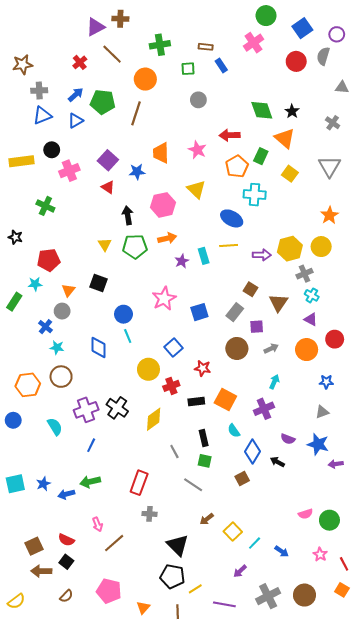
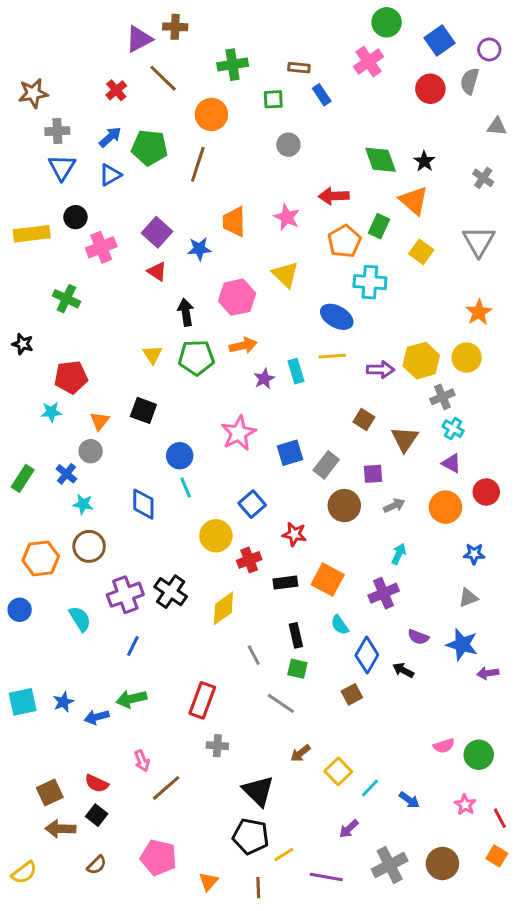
blue triangle: (42, 115) -> (62, 167), turned -36
green rectangle: (14, 302) -> (23, 478), moved
gray rectangle: (235, 312) -> (326, 465), moved

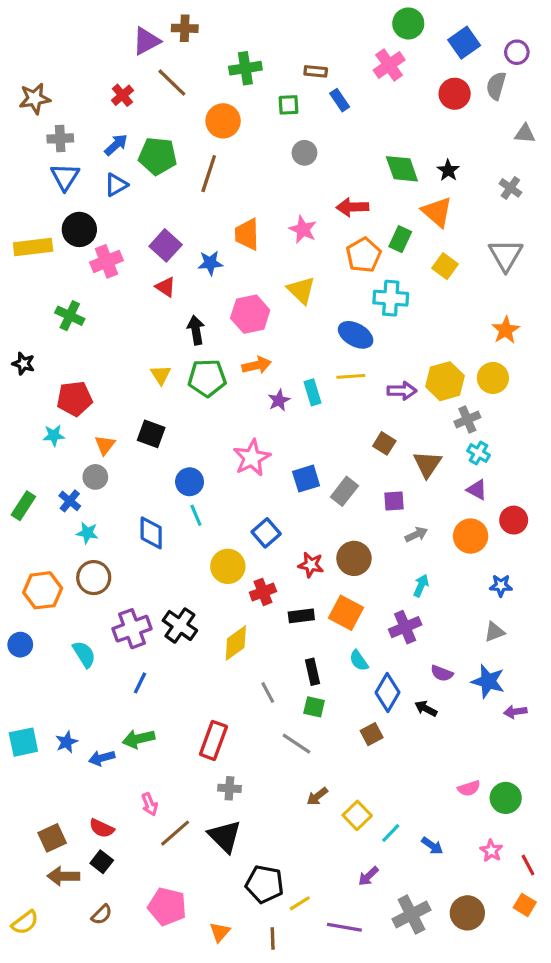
black circle: (75, 217) -> (79, 229), size x1.4
brown circle: (344, 506) -> (354, 558), moved
black triangle: (258, 791) -> (225, 836), moved

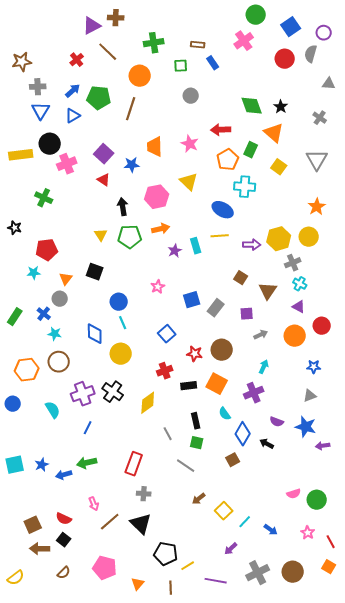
pink star: (252, 458) -> (158, 287), size x0.6
yellow circle: (228, 566) -> (121, 354), moved

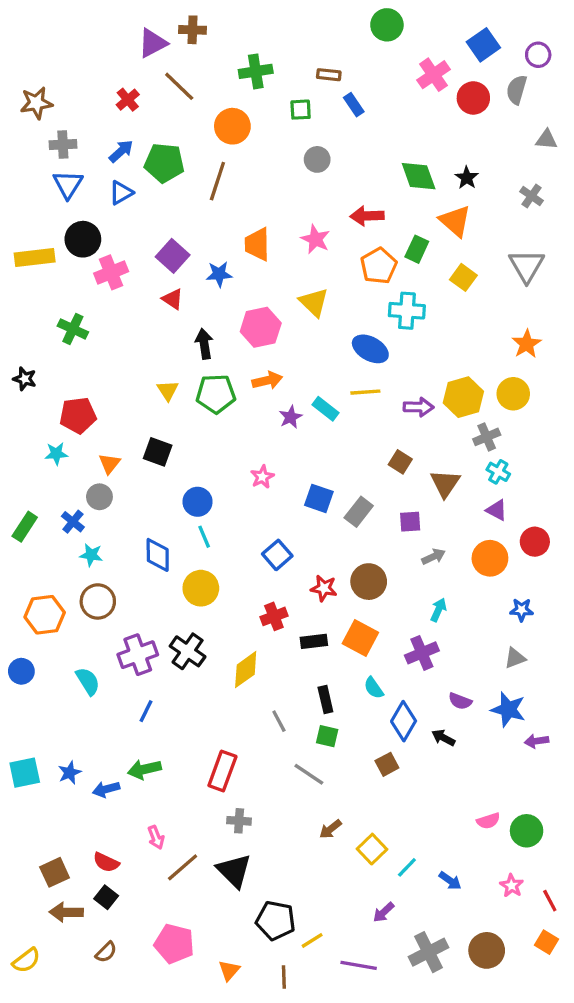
green circle: (256, 15) -> (387, 25), moved
pink cross: (244, 41) -> (433, 75), moved
cyan rectangle: (196, 246) -> (325, 409), turned -35
blue square: (192, 300) -> (319, 498), turned 36

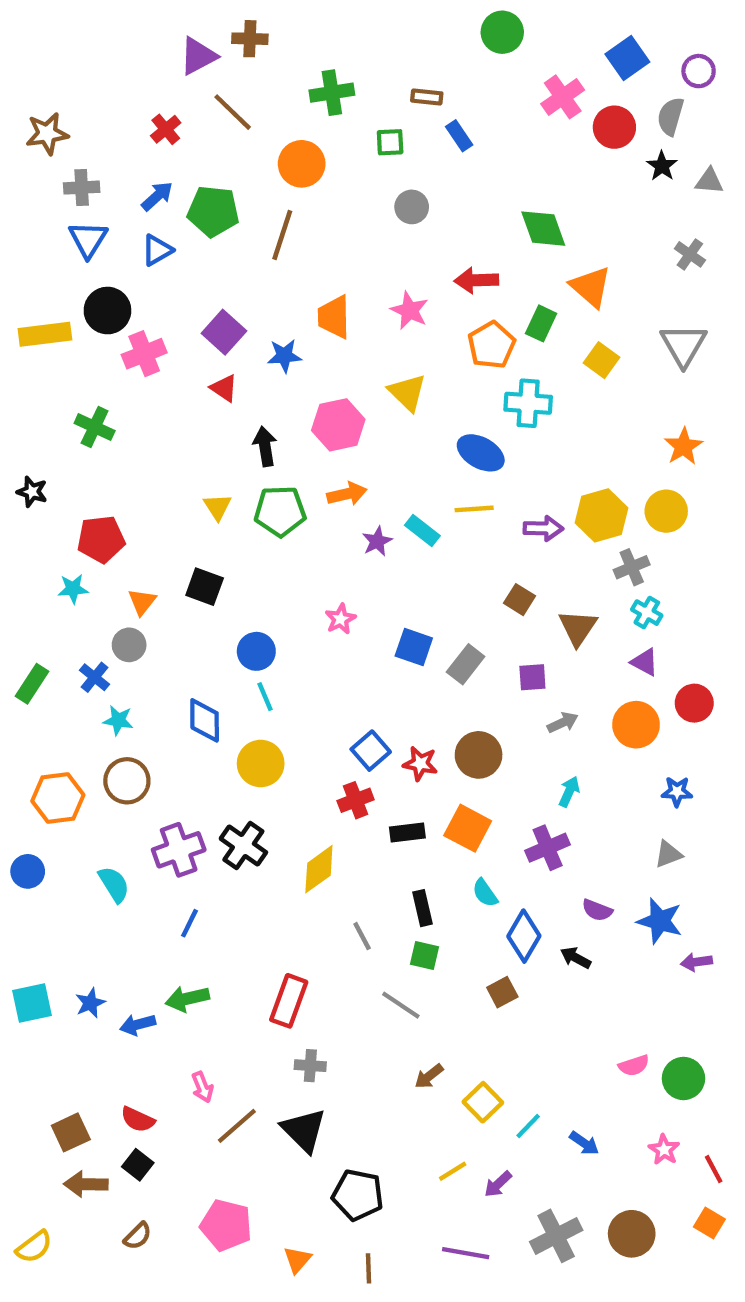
black star: (467, 178) -> (662, 166), moved
blue square: (277, 555) -> (371, 751), moved
yellow line: (312, 940) -> (453, 1171), moved

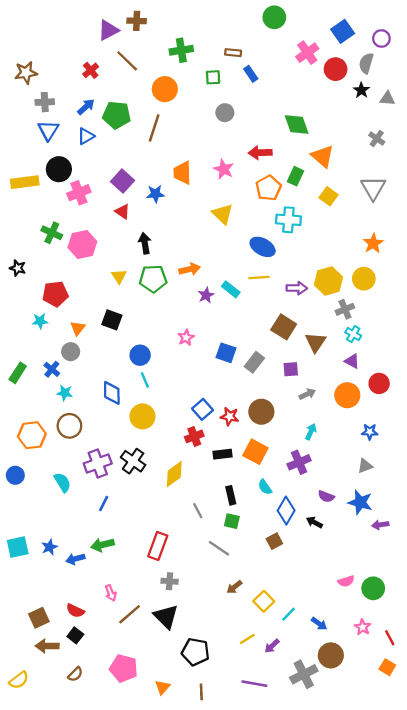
pink hexagon: (338, 425) -> (82, 245), moved
brown square: (520, 600) -> (284, 327), size x1.5
brown circle: (632, 1234) -> (331, 655), moved

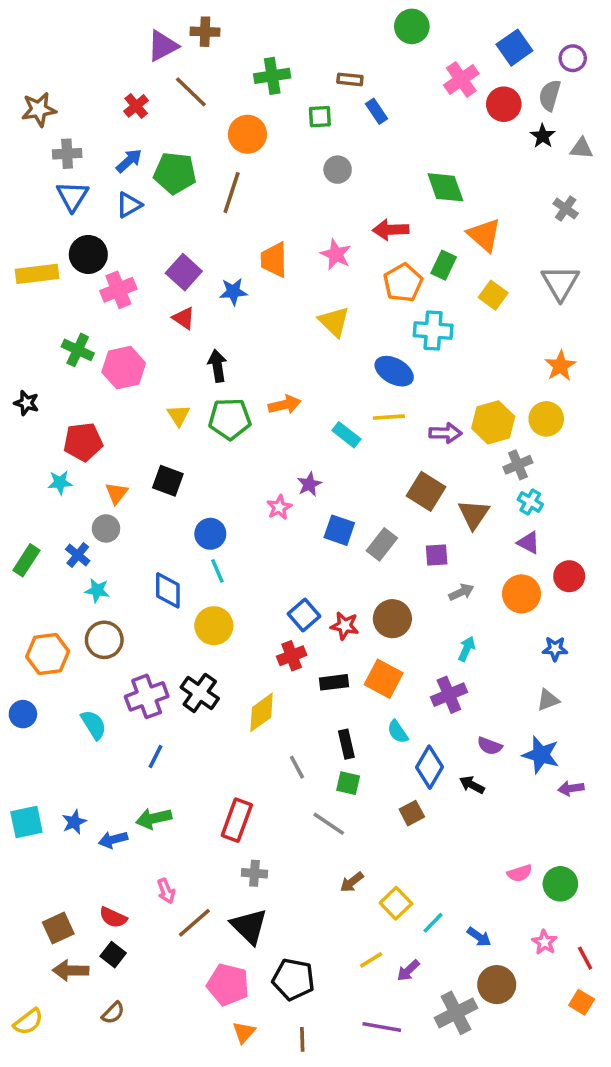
purple star: (206, 295) -> (309, 484), moved
pink pentagon: (124, 668) -> (228, 985), moved

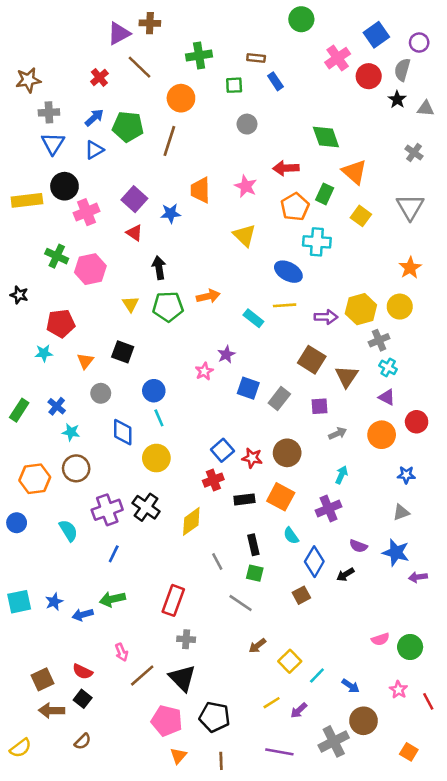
gray circle: (106, 528) -> (101, 393), moved
black arrow: (472, 785) -> (345, 575), turned -60
orange square: (582, 1002) -> (409, 752), moved

